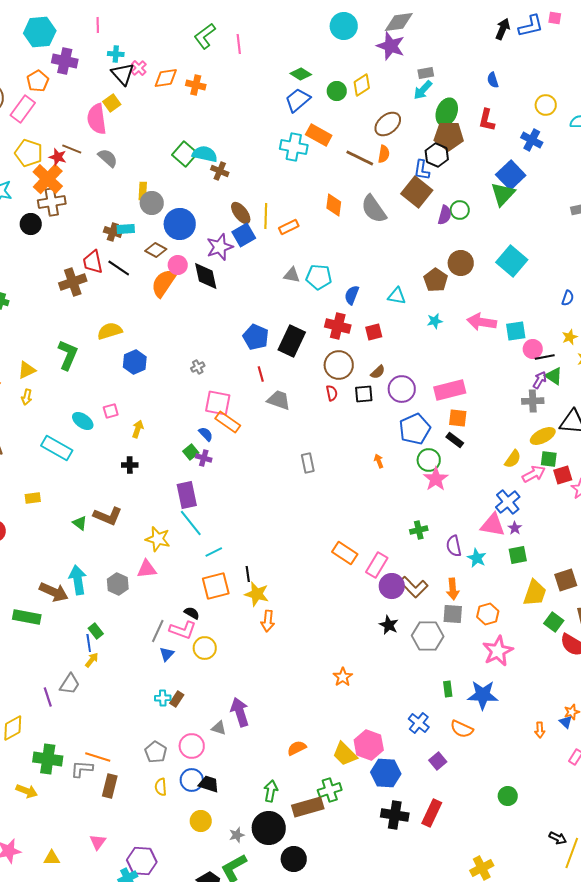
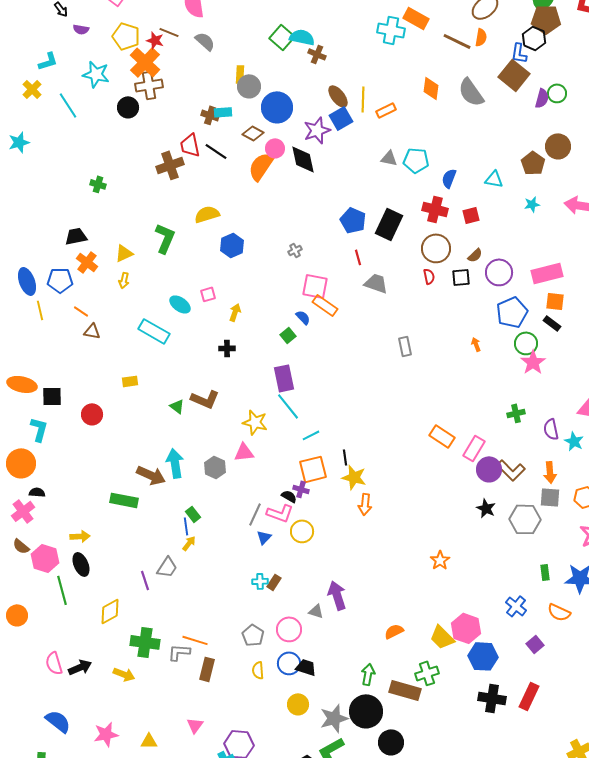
purple cross: (204, 458) -> (301, 489), moved
brown rectangle: (308, 807) -> (405, 690), turned 32
gray star: (237, 835) -> (334, 718), size x1.8

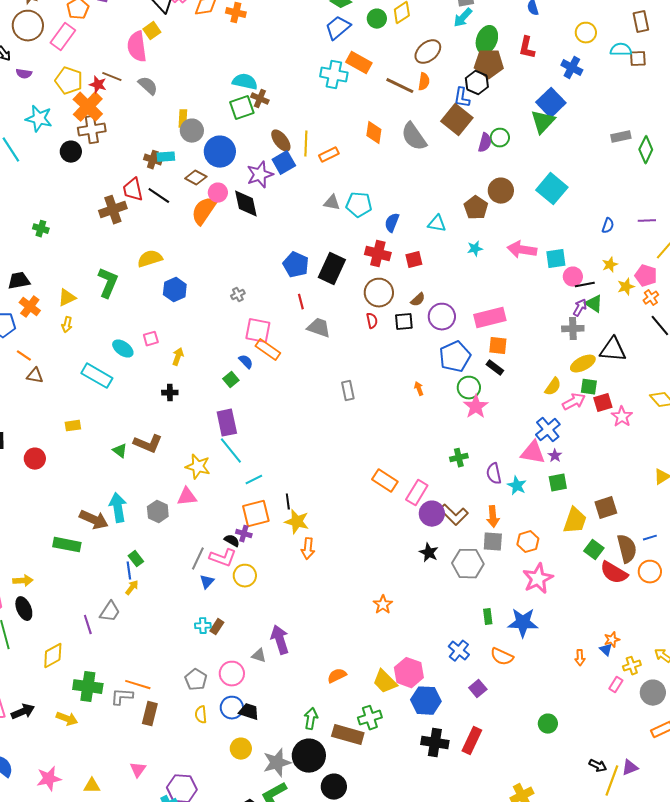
green square: (282, 37) -> (242, 108), moved, turned 30

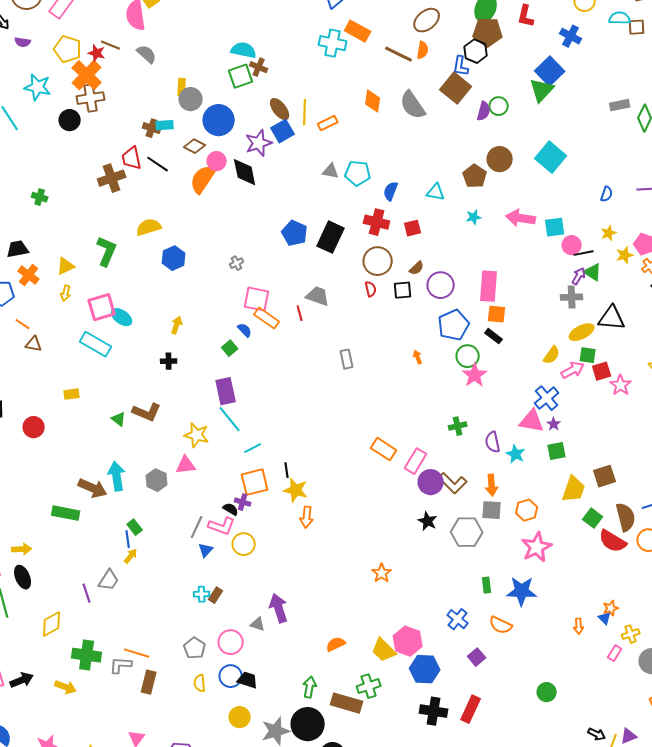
red line: (301, 302) -> (300, 313), moved
pink rectangle: (490, 318) -> (489, 286), turned -72
pink square: (151, 339) -> (102, 307), moved, size x1.8

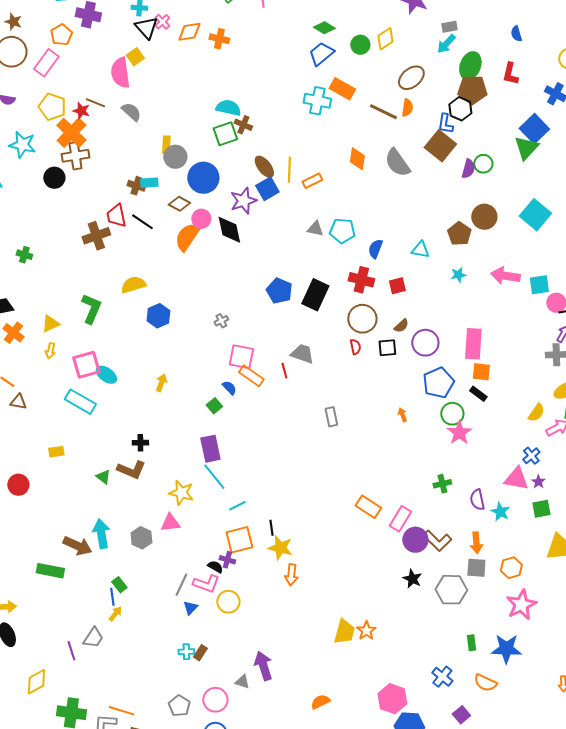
black cross: (169, 361) -> (140, 443), moved
blue cross: (547, 398) -> (531, 456), size x0.7
yellow trapezoid: (384, 650) -> (344, 632), moved, turned -120

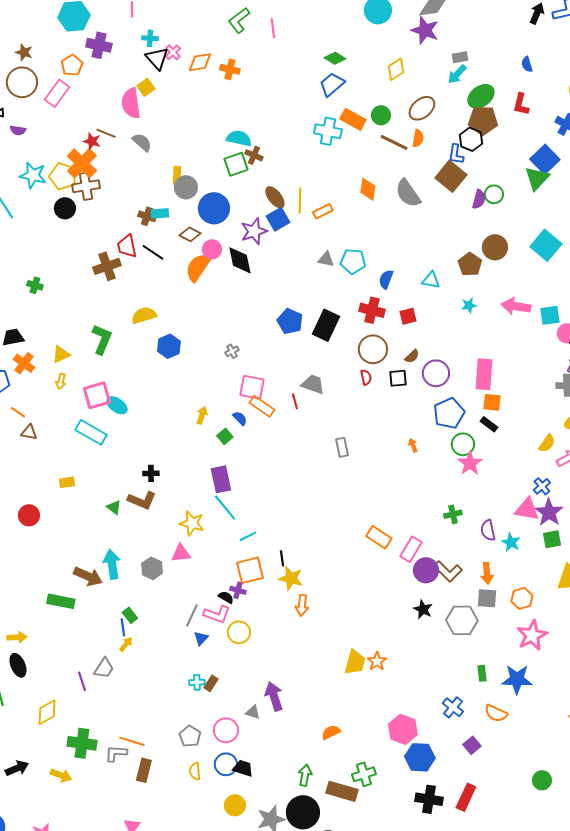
green circle: (360, 45) -> (381, 115), moved
green ellipse: (470, 66) -> (481, 96), turned 32
yellow pentagon: (52, 107) -> (63, 176), moved
yellow arrow: (161, 383) -> (202, 415), moved
purple star: (538, 482) -> (549, 512), size x2.0

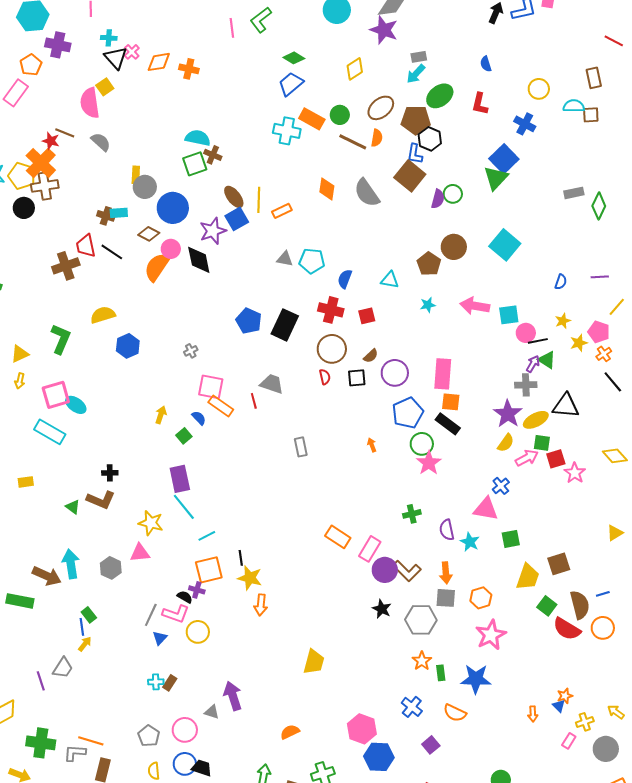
green L-shape: (239, 20) -> (261, 20), moved
brown pentagon: (483, 120) -> (416, 120), moved
black rectangle: (489, 424) -> (448, 424), size x1.4
purple star: (549, 512) -> (508, 414), moved
orange star: (377, 661) -> (422, 661), moved

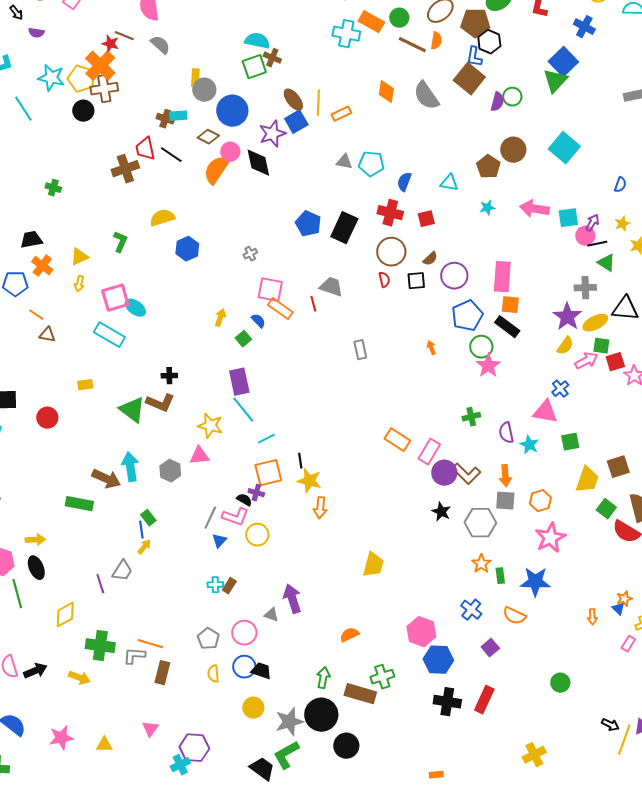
green L-shape: (61, 339) -> (120, 242), size x0.7
purple arrow: (533, 364) -> (592, 223), moved
green triangle: (73, 507) -> (132, 410), size x1.8

